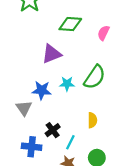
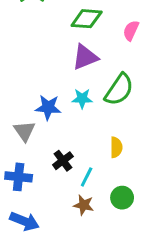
purple triangle: (51, 54) -> (85, 57), moved
blue cross: (32, 147) -> (19, 177), moved

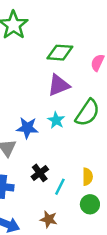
cyan star: (82, 99) -> (56, 120), turned 30
yellow semicircle: (116, 147) -> (87, 177), moved
brown star: (84, 205) -> (49, 219), moved

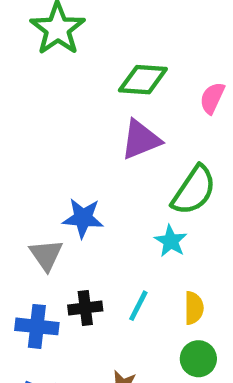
cyan star: (56, 120) -> (171, 241), moved
black cross: (40, 173) -> (85, 308), moved, turned 30
cyan line: (60, 187) -> (138, 306), moved

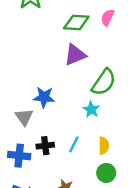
pink semicircle: (212, 98) -> (107, 18), moved

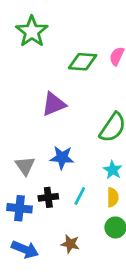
purple triangle: (75, 55) -> (54, 104), moved
blue star: (44, 97) -> (62, 158), moved
cyan star: (91, 110) -> (113, 170), moved

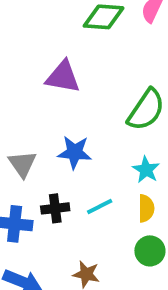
purple triangle: (54, 104) -> (63, 77), turned 32
cyan line: (80, 196) -> (100, 206), turned 36

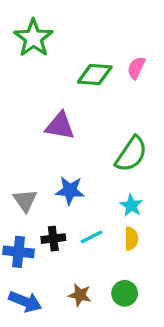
green circle: (150, 251) -> (125, 293), moved

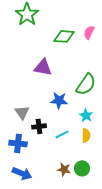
blue star: (70, 191) -> (59, 100), moved
black cross: (53, 239) -> (39, 126), moved
brown star: (80, 295) -> (64, 169), moved

